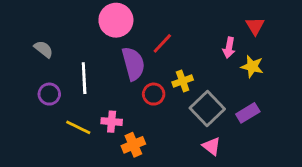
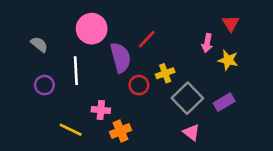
pink circle: (116, 20) -> (92, 29), moved
yellow line: (78, 127) -> (71, 130), moved

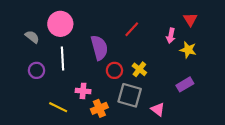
pink circle: (92, 29) -> (60, 24), moved
red line: (147, 39) -> (132, 29), moved
yellow cross: (165, 73) -> (139, 69), moved, turned -32
gray square: (187, 98) -> (130, 95), moved, turned -30

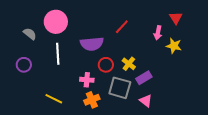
purple semicircle: (99, 48) -> (92, 44), turned 100
purple circle: (36, 70) -> (24, 65), moved
purple rectangle: (185, 84) -> (144, 78), moved
pink cross: (83, 91) -> (87, 80), moved

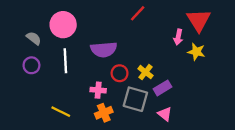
red triangle: (176, 18) -> (199, 20), size x1.6
red line: (122, 27) -> (138, 13), moved
purple circle: (24, 65) -> (31, 65), moved

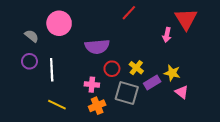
yellow star: (196, 52) -> (172, 73), moved
white line: (65, 61) -> (52, 70), moved
pink triangle: (165, 114) -> (182, 92), moved

